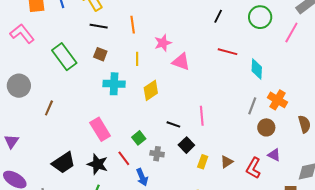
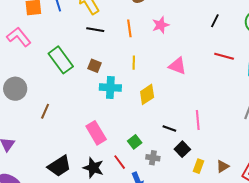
pink star: (163, 43) -> (161, 25), moved
brown square: (100, 54) -> (94, 66), moved

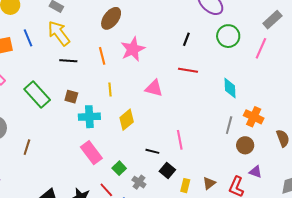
pink star: (161, 25) -> (133, 49), size x1.4
red line: (224, 56) -> (188, 70), moved
pink rectangle: (96, 133) -> (91, 153), moved
gray cross: (153, 158) -> (139, 182), turned 32

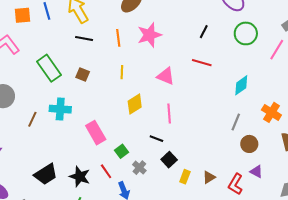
cyan diamond: (230, 88) -> (241, 85), turned 50
cyan cross: (89, 117) -> (60, 109), moved
orange cross: (254, 117) -> (271, 112), moved
pink line: (180, 140) -> (169, 113), moved

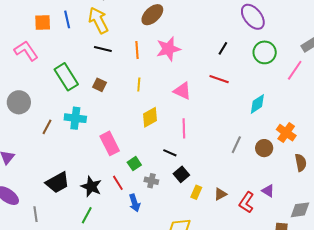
gray line: (236, 122) -> (236, 145), moved
brown circle: (249, 144) -> (264, 148), moved
gray cross: (139, 168) -> (151, 181), turned -32

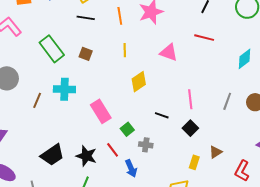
pink line: (184, 128) -> (190, 99), moved
black square: (181, 174) -> (190, 128), moved
yellow rectangle: (196, 192) -> (194, 162), moved
red L-shape: (246, 202) -> (242, 171), moved

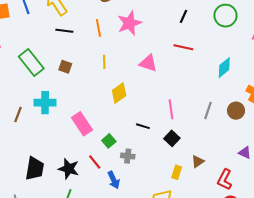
black trapezoid: (52, 155) -> (35, 169), turned -45

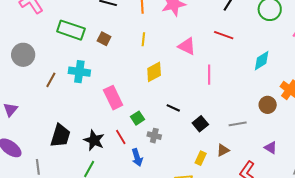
green rectangle: (31, 63) -> (71, 30), turned -40
pink line: (171, 109) -> (209, 75), moved
gray line: (208, 110) -> (238, 124), moved, turned 54

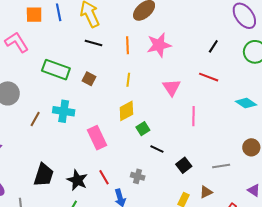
pink triangle: (187, 46) -> (172, 87), turned 30
cyan diamond: (262, 61) -> (246, 103), turned 65
yellow diamond: (154, 72) -> (126, 111), moved
green square: (138, 118) -> (143, 129), moved

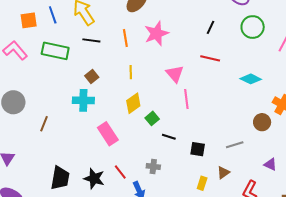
green rectangle: (56, 70) -> (55, 51), moved
brown square: (89, 79) -> (92, 76), turned 32
cyan cross: (64, 111) -> (83, 100), moved
pink line: (193, 116) -> (186, 99), moved
black square: (184, 165) -> (198, 149), turned -35

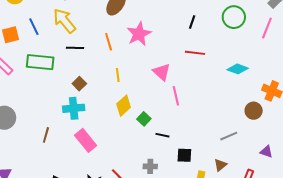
brown line: (44, 124) -> (46, 135), moved
pink rectangle: (108, 134) -> (86, 140), moved
black square: (198, 149) -> (184, 155), moved

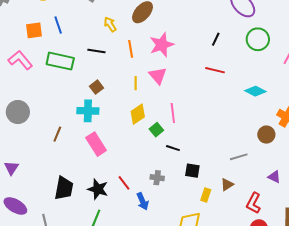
yellow arrow: (64, 21) -> (110, 24), moved, size x0.6
pink triangle: (162, 72) -> (158, 76), moved
pink line: (176, 96) -> (173, 113), moved

